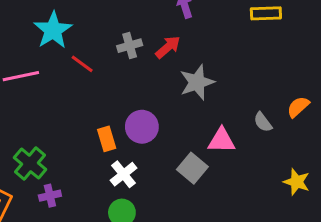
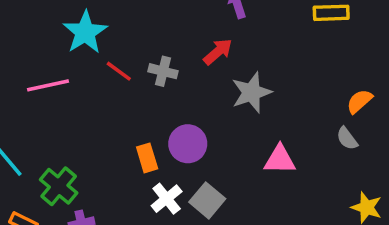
gray cross: (130, 46) -> (163, 71), moved, turned 30
orange semicircle: (298, 107) -> (359, 101), moved
gray semicircle: (263, 122) -> (347, 138), moved
gray square: (192, 168) -> (207, 200), moved

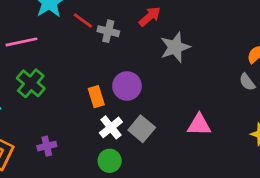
red line: (119, 71) -> (83, 21), moved
pink triangle: (280, 160) -> (199, 125), moved
green cross: (59, 186) -> (31, 83), moved

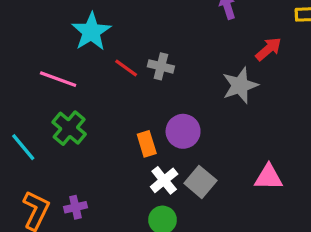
red arrow: (150, 17) -> (268, 49), moved
red line: (83, 21) -> (126, 68), moved
pink line: (21, 42) -> (58, 79), turned 32
purple cross: (47, 146) -> (75, 207), moved

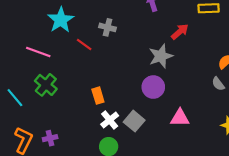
gray cross: (161, 66) -> (108, 27), moved
purple circle: (183, 131) -> (153, 87), moved

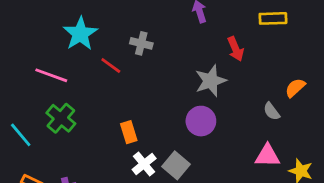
red arrow: (180, 32) -> (236, 49), turned 108
gray semicircle: (218, 84) -> (272, 111), moved
pink triangle: (180, 118) -> (267, 156), moved

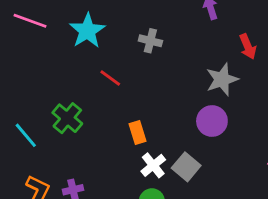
red line: (111, 66) -> (110, 78), moved
pink line: (51, 75) -> (30, 21), moved

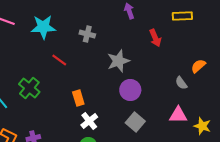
cyan star: (87, 31) -> (43, 27), turned 30
gray star: (222, 79) -> (118, 61), moved
gray square: (186, 167) -> (135, 122), moved

